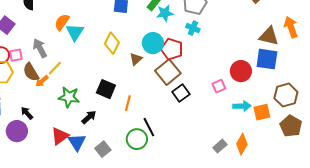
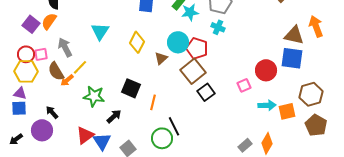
orange semicircle: (62, 22) -> (49, 21), moved

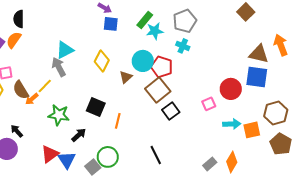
cyan triangle: (100, 31) -> (65, 50), turned 30
gray arrow: (65, 47) -> (59, 67), moved
black line: (174, 126) -> (156, 155), moved
green circle: (162, 138) -> (108, 157), moved

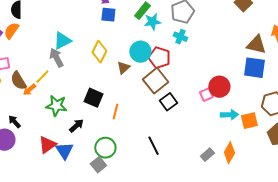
red circle: (231, 89) -> (219, 87), moved
gray square: (93, 167) -> (98, 165), moved

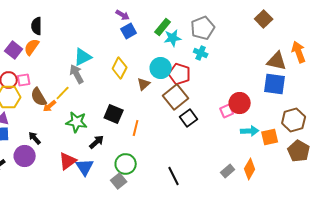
blue square: (108, 15) -> (129, 31), turned -35
black line: (153, 146) -> (174, 176), moved

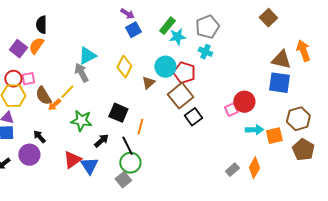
black line: (174, 176) -> (127, 146), moved

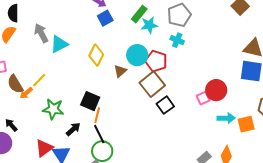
gray arrow: (81, 73) -> (41, 33), moved
orange line: (140, 127) -> (97, 115), moved

